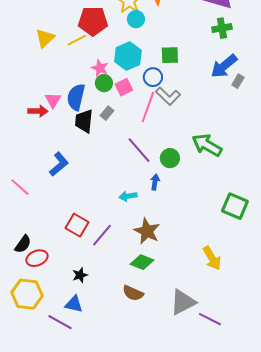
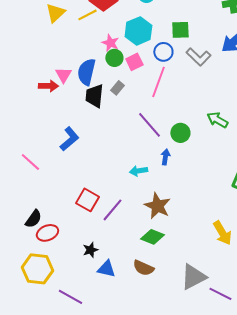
gray L-shape: (168, 96) -> (198, 57), moved
green arrow: (207, 145) -> (217, 120), size x0.7
blue triangle: (74, 304) -> (106, 269), moved

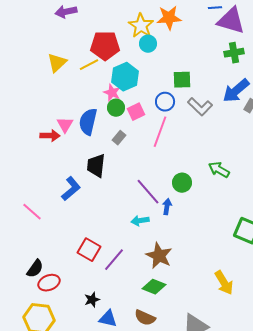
cyan hexagon: (138, 31) -> (125, 77), moved
black trapezoid: (94, 96) -> (96, 166), moved
purple line: (149, 125) -> (148, 192), moved

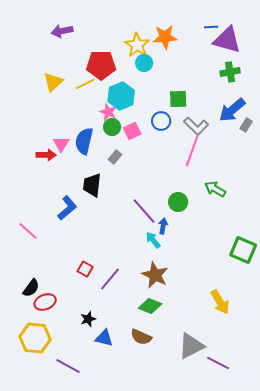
pink line: (160, 132) -> (192, 151), moved
cyan arrow: (140, 221) -> (153, 240), moved, turned 60
red square: (89, 250) -> (85, 269), size x0.7

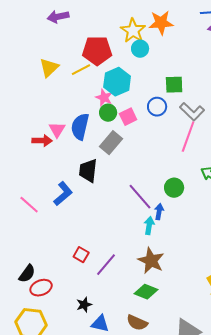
gray rectangle: (115, 157) -> (111, 143), size x1.6
pink line: (28, 231) -> (29, 205), moved
cyan arrow: (153, 240) -> (149, 226), turned 48

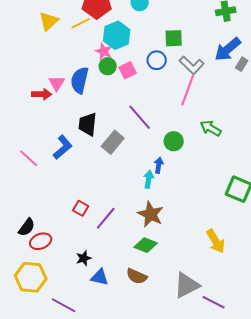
gray rectangle: (111, 143) -> (113, 142), moved
purple line: (140, 197) -> (140, 117), moved

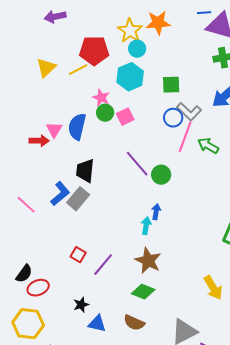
cyan hexagon: (117, 35) -> (130, 77), moved
blue circle: (157, 60) -> (173, 118), moved
green arrow: (211, 128) -> (208, 146), moved
green circle: (174, 141) -> (161, 175), moved
gray rectangle: (113, 142) -> (78, 199), moved

